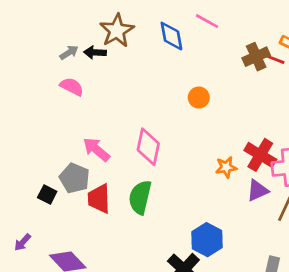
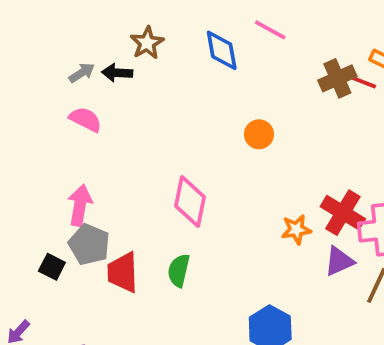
brown star: (117, 31) -> (147, 43), size x0.7
pink arrow: (96, 149) -> (80, 205), moved, turned 60
green semicircle: (140, 197) -> (179, 271), size x0.7

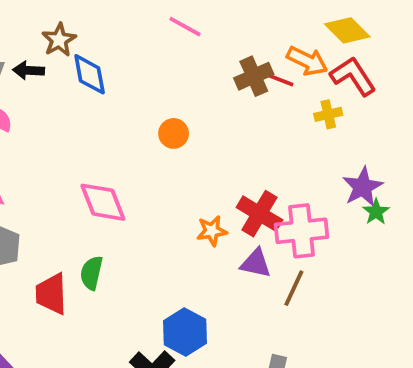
blue diamond: (222, 50) -> (90, 74), moved
pink diamond: (190, 201) -> (103, 202), turned -33
purple triangle: (339, 261) -> (256, 263), turned 36
red trapezoid: (123, 272) -> (51, 294), moved

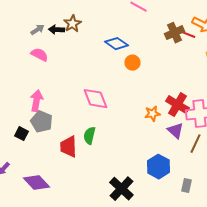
brown star: (59, 40) -> (72, 24), moved
blue diamond: (90, 74) -> (116, 44), moved, turned -45
purple triangle: (256, 263) -> (175, 131), turned 30
blue hexagon: (185, 332) -> (158, 167), moved

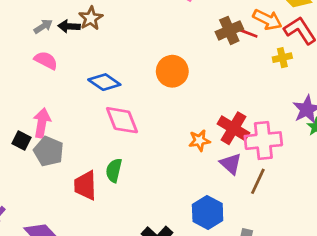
blue diamond: (116, 44) -> (104, 82), moved
orange circle: (132, 63) -> (172, 71), size x1.5
black square: (21, 134) -> (21, 141), moved

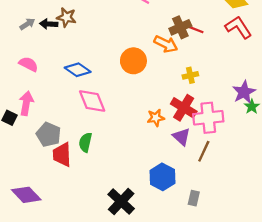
brown star: (91, 18) -> (66, 17), turned -30
orange arrow: (267, 20) -> (166, 44), moved
yellow cross: (282, 58) -> (190, 75), moved
pink semicircle: (46, 60) -> (28, 64), moved
gray pentagon: (49, 151) -> (49, 135), moved

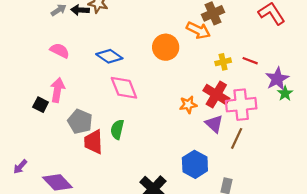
red line: (196, 30) -> (250, 61), moved

